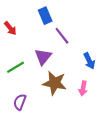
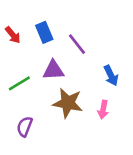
blue rectangle: (45, 16) -> (44, 32), moved
purple triangle: (43, 57) -> (53, 70), turned 48

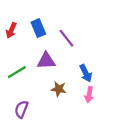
red arrow: (13, 35) -> (11, 30), turned 63
blue arrow: (111, 76) -> (86, 73), moved
brown star: (68, 103) -> (59, 89), size x0.6

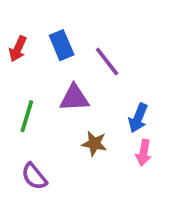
green line: (17, 72) -> (27, 116), turned -42
blue arrow: (86, 73) -> (138, 118), turned 48
purple semicircle: (21, 109) -> (34, 176), turned -60

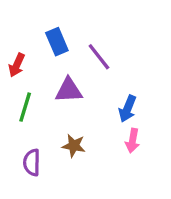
red arrow: (18, 49) -> (17, 65), moved
brown star: (94, 144) -> (74, 146), moved
purple semicircle: (34, 176) -> (32, 162), turned 40

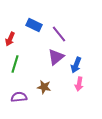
blue rectangle: (57, 42) -> (34, 25), turned -42
purple triangle: (69, 90) -> (56, 57), moved, turned -36
purple semicircle: (32, 162) -> (19, 97), turned 84

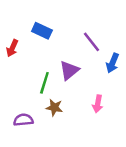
purple line: (59, 34) -> (91, 42), moved
green line: (15, 64) -> (44, 83), moved
blue arrow: (76, 65) -> (113, 63), moved

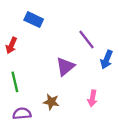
blue rectangle: (42, 31) -> (34, 20), moved
green line: (44, 83) -> (15, 82), moved, turned -30

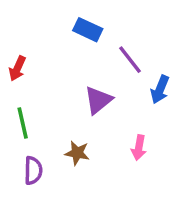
blue rectangle: (34, 20) -> (88, 30), moved
purple semicircle: (22, 114) -> (33, 171), turned 96

